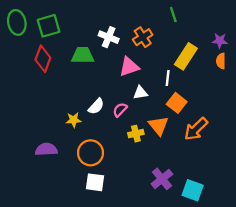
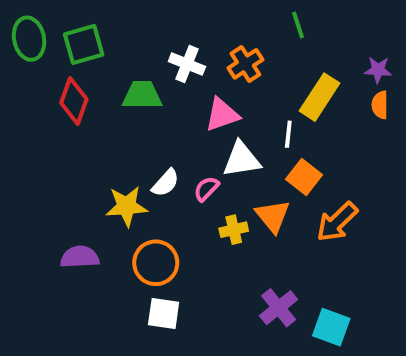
white triangle: (140, 93) -> (242, 159), size x1.5
yellow star: (74, 120) -> (127, 206), size x1.5

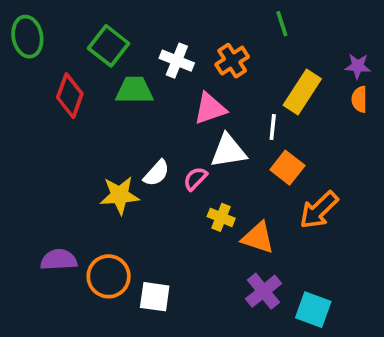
green square: (84, 44) -> (109, 46), moved, turned -36
orange triangle: (273, 216) -> (258, 238), moved, turned -33
yellow cross: (234, 230) -> (221, 217), turned 35
purple semicircle: (80, 257) -> (59, 260), moved
orange circle: (156, 263) -> (109, 276), moved

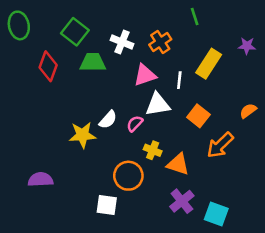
orange semicircle: (359, 99) -> (248, 111), moved, turned 54
white line: (273, 127) -> (179, 80), moved
orange circle: (109, 276) -> (128, 176), moved

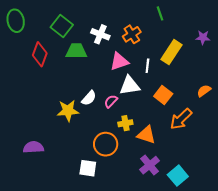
yellow cross: (153, 150) -> (125, 123), turned -32
cyan square: (216, 214) -> (178, 176), turned 30

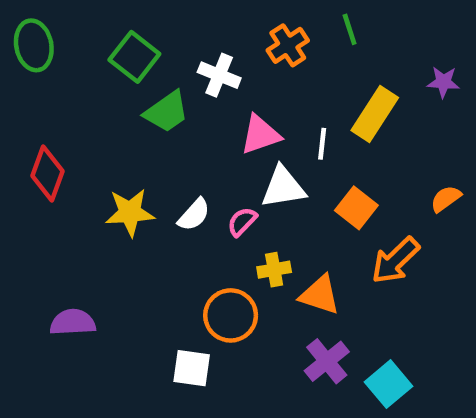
orange cross: (132, 34) -> (288, 45), moved
green trapezoid: (76, 51) -> (167, 112), turned 145
red diamond: (40, 54) -> (48, 174), moved
yellow star: (68, 111) -> (130, 212), moved

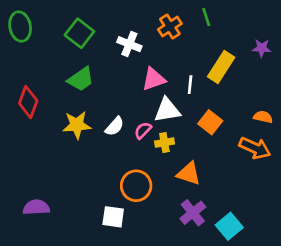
green trapezoid: (167, 112) -> (81, 79), moved
orange semicircle: (446, 199) -> (263, 117), turned 48
orange arrow: (395, 260) -> (255, 148), moved, turned -112
yellow cross: (274, 270) -> (164, 143), moved
purple semicircle: (73, 322) -> (36, 207), moved

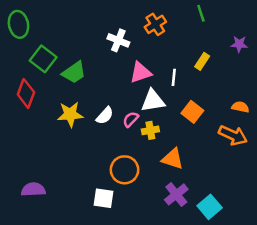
green line: (206, 17) -> (201, 13), moved
green square: (79, 33) -> (43, 59), moved
yellow rectangle: (221, 67) -> (202, 61), size x0.6

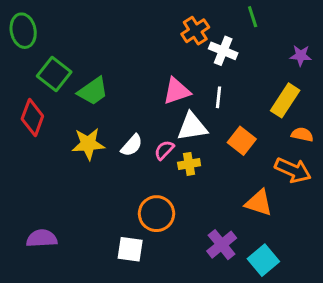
white cross: (118, 40) -> (223, 51), moved
yellow rectangle: (202, 61) -> (285, 100), moved, size x1.5
orange triangle: (173, 159) -> (259, 203), moved

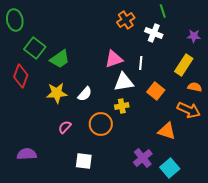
white cross: (223, 51) -> (154, 33), moved
pink semicircle: (164, 150) -> (65, 127), moved
orange circle: (156, 214) -> (101, 124), moved

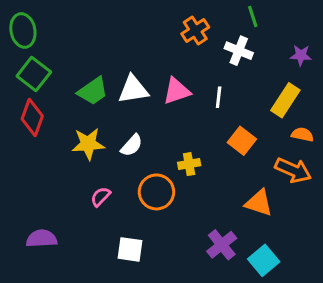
green square: (35, 48) -> (34, 74), moved
white triangle: (124, 82) -> (133, 89), moved

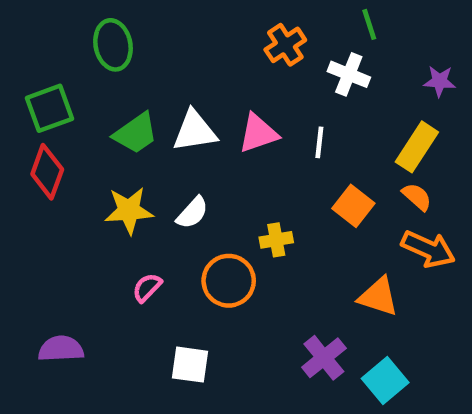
green ellipse: (23, 30) -> (113, 45), moved
green square: (34, 74) -> (50, 108), turned 32
orange semicircle: (302, 135) -> (417, 197), moved, turned 30

